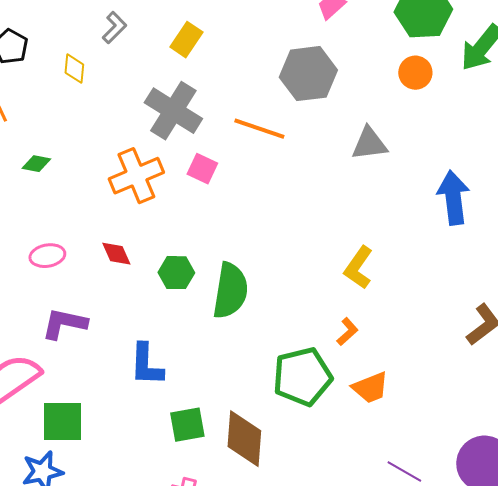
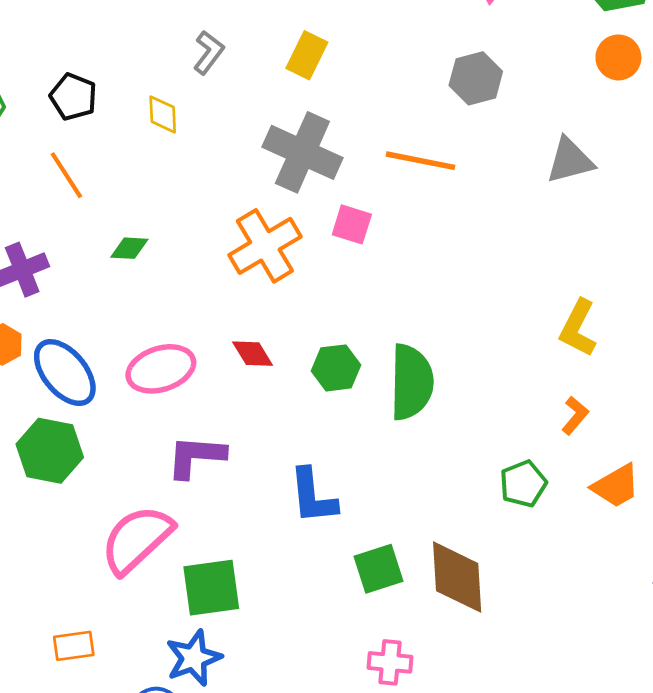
gray hexagon: (308, 74) -> (476, 78), size x0.7
pink ellipse: (47, 256) -> (161, 369), size x1.4
green pentagon: (302, 377) -> (523, 484), size x0.6

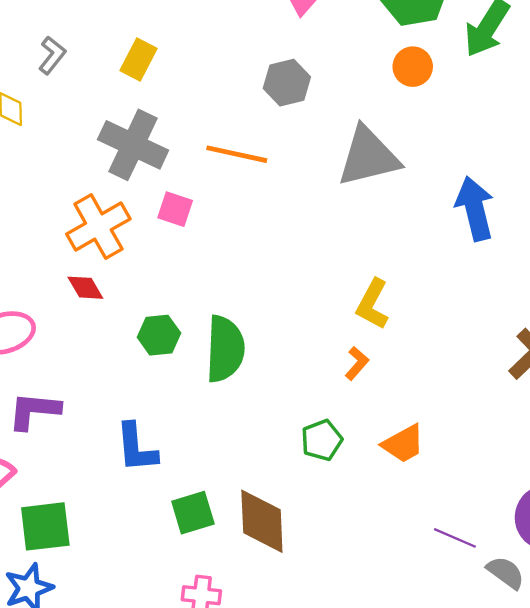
gray triangle: (570, 161) -> (368, 157), size x1.5
red diamond: (253, 354) -> (85, 288), moved
orange L-shape: (575, 415) -> (357, 363), moved

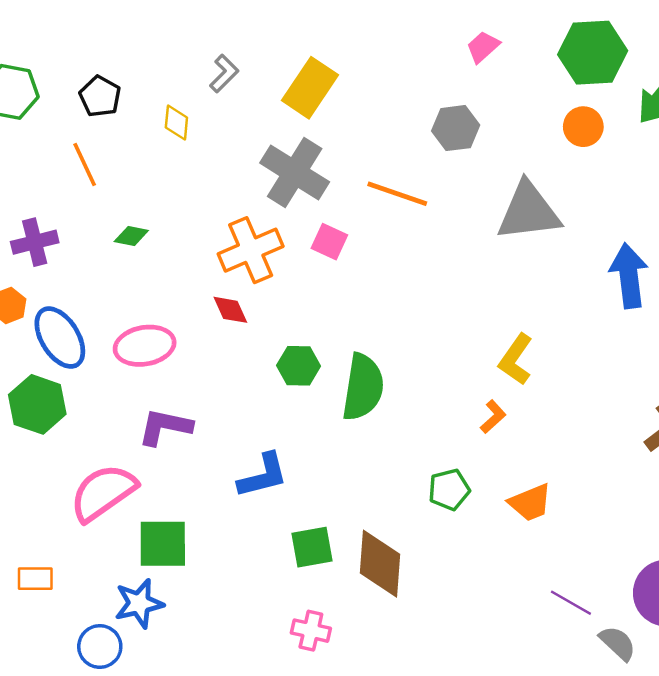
yellow rectangle: (139, 59) -> (310, 88), size x1.4
blue L-shape: (136, 448) -> (263, 476), turned -106

